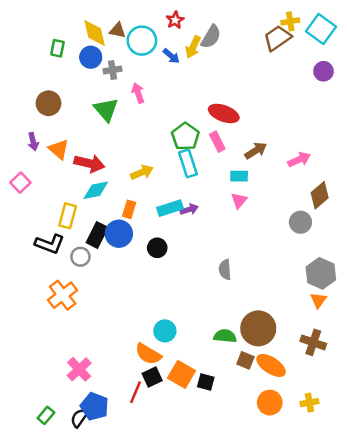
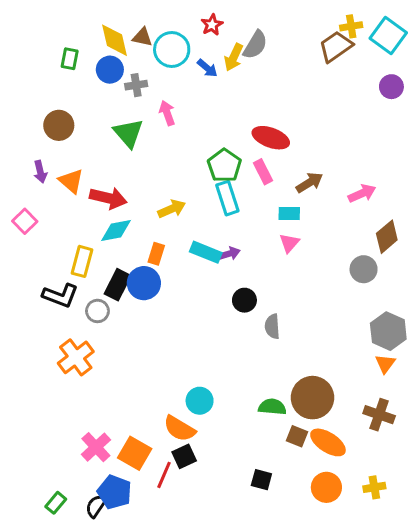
cyan rectangle: (170, 208) -> (206, 252), turned 40
black circle: (157, 248) -> (244, 300), moved
orange square: (182, 374) -> (135, 453), moved
black square: (206, 382) -> (261, 480), moved

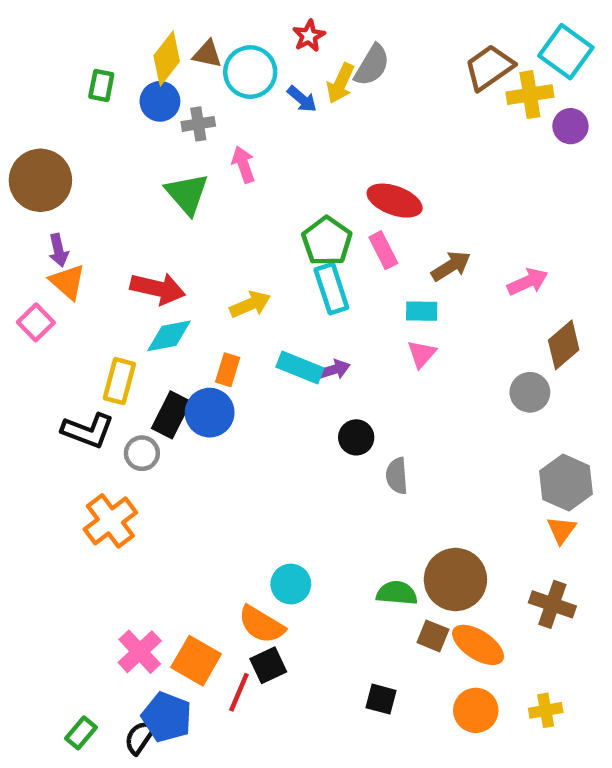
yellow cross: (351, 26) -> (530, 95), moved, size x1.4
yellow diamond: (114, 40) -> (167, 58), turned 51
brown circle: (59, 125) -> (40, 180), moved, size x1.4
orange triangle: (71, 181) -> (67, 282), moved

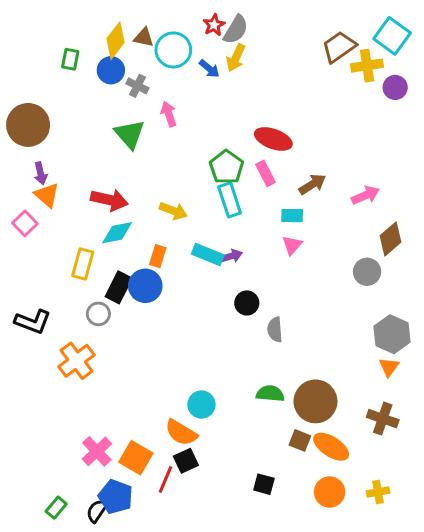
gray semicircle: (372, 65) -> (236, 30), moved
gray cross: (198, 124) -> (137, 86), turned 35
yellow arrow: (250, 304) -> (173, 211), turned 44
black L-shape: (88, 431) -> (33, 322), moved
green semicircle: (397, 593) -> (270, 394), moved

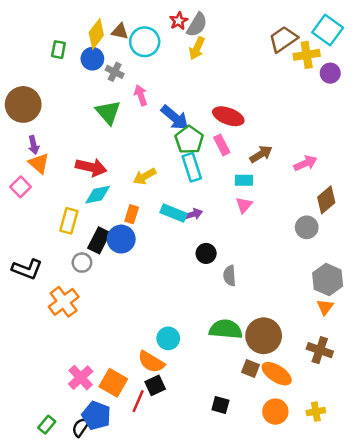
blue arrow: (209, 69) -> (175, 118), moved, size x1.6
yellow arrow: (173, 211) -> (145, 176), turned 130
green semicircle: (270, 394) -> (226, 329), size x1.4

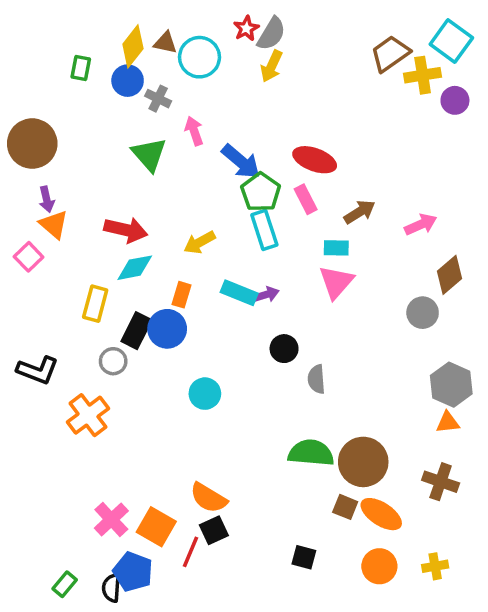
pink triangle: (244, 205) -> (336, 282), size x1.5
orange triangle: (325, 307) -> (448, 422), turned 48
cyan circle: (168, 338) -> (205, 394), moved
black semicircle: (81, 427) -> (111, 588), turned -30

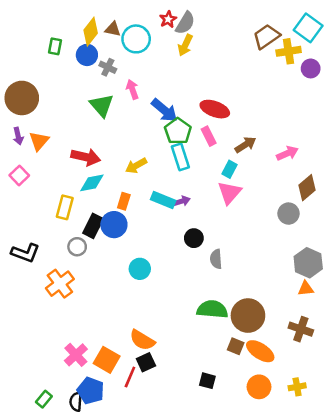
purple arrow: (47, 199) -> (18, 136), moved
orange triangle: (54, 224) -> (39, 141), moved, turned 30
cyan rectangle: (336, 248) -> (230, 169), turned -63

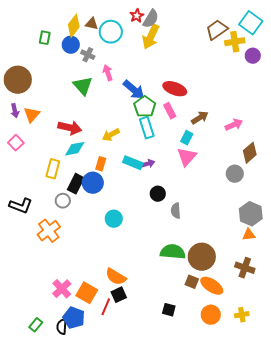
yellow arrow: (185, 45) -> (151, 37), size x1.4

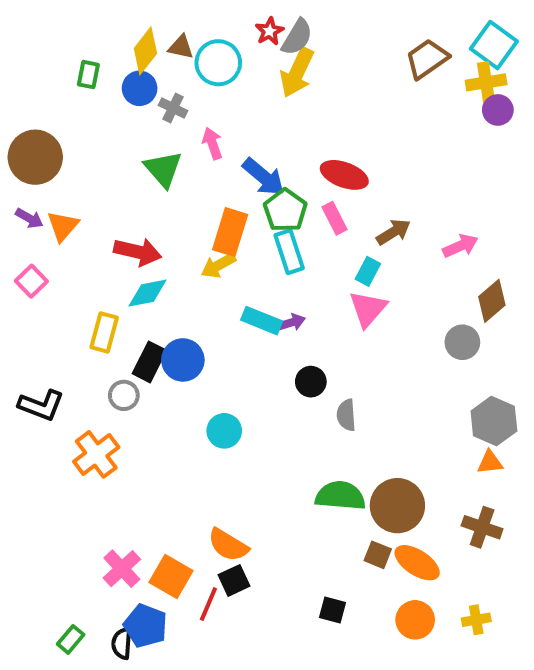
yellow cross: (235, 42) -> (486, 82), moved
purple arrow: (15, 111) -> (29, 218), turned -48
orange rectangle: (101, 164) -> (230, 232), moved, size x1.6

